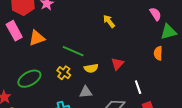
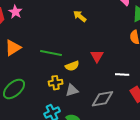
yellow cross: (64, 73) -> (56, 83), moved, turned -32
white line: (138, 87) -> (122, 74), turned -56

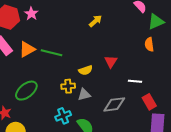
yellow arrow: (80, 16) -> (95, 21), turned 96
green line: (51, 53) -> (52, 53), moved

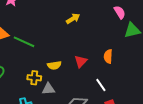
orange semicircle: (149, 44) -> (108, 56), moved
white line: (135, 81) -> (101, 85), turned 40

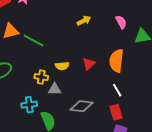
pink semicircle: (120, 12) -> (121, 22), moved
orange semicircle: (108, 56) -> (116, 61), size x1.6
white line: (101, 85) -> (117, 90), moved

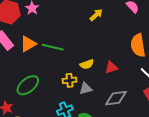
red triangle: (89, 64) -> (111, 67), moved, turned 40

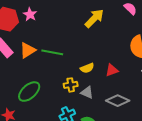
yellow arrow: (96, 15) -> (94, 18), size x1.5
gray triangle: (86, 89) -> (87, 92), turned 40
gray diamond: (116, 98) -> (118, 101), turned 35

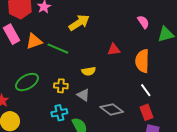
yellow arrow: (94, 18) -> (79, 23), moved
red triangle: (112, 70) -> (114, 50), moved
yellow cross: (71, 85) -> (61, 86), moved

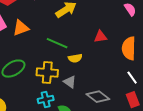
green line: (58, 49) -> (57, 43), moved
yellow cross: (61, 86) -> (47, 73), size x1.5

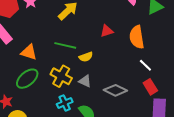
orange triangle: (21, 28) -> (29, 52), moved, turned 48
yellow cross: (47, 73) -> (61, 76), turned 35

